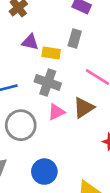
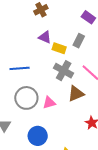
gray cross: (48, 82) -> (64, 71), moved
pink triangle: (56, 112) -> (49, 103), moved

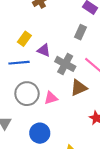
purple triangle: (45, 37) -> (44, 50), moved
yellow rectangle: (59, 48) -> (24, 39), moved, turned -72

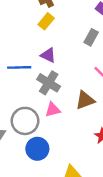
yellow rectangle: (24, 39) -> (46, 21), moved
gray cross: (65, 64) -> (49, 83), moved
gray circle: (27, 94) -> (25, 121), moved

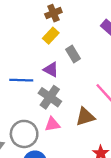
gray rectangle: (91, 37) -> (73, 54), moved, turned -63

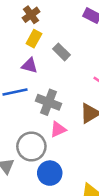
purple triangle: (51, 70) -> (30, 66), moved

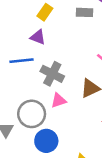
gray rectangle: (62, 52) -> (84, 12), moved, turned -49

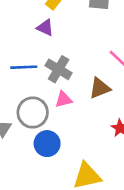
blue line: (21, 61) -> (24, 67), moved

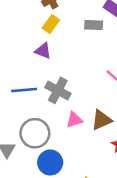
brown triangle: (100, 88) -> (102, 120), moved
pink triangle: (64, 99) -> (74, 120), moved

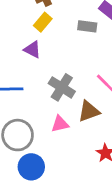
gray cross: (58, 90) -> (62, 87), moved
brown triangle: (102, 120) -> (89, 111), moved

